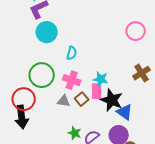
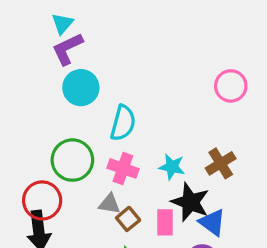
cyan semicircle: (72, 53) -> (123, 123), size x1.5
brown cross: (142, 73) -> (221, 163), moved
pink rectangle: (97, 91) -> (165, 222), moved
brown square: (82, 99) -> (128, 219), moved

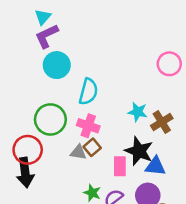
cyan star: (172, 167) -> (138, 112), moved
brown square: (128, 219) -> (92, 147), moved
blue triangle: (212, 222) -> (155, 166), turned -30

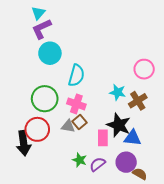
pink circle: (169, 64) -> (144, 69), moved
red circle: (28, 150) -> (37, 129), moved

